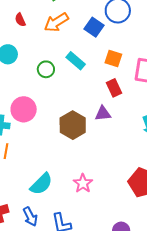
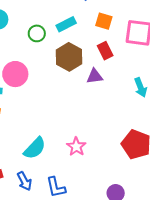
cyan rectangle: (76, 61) -> (66, 24), turned -66
brown hexagon: (73, 125) -> (69, 57), moved

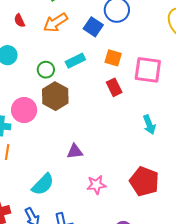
brown hexagon: (69, 57) -> (55, 96), moved
purple triangle: (95, 76) -> (75, 151), moved
pink star: (76, 147) -> (96, 185), moved, turned 30

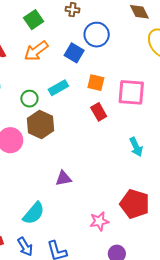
pink star: (96, 185) -> (99, 221), moved

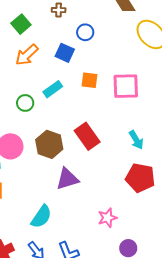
blue circle: (97, 35) -> (85, 32), size x0.7
red rectangle: (99, 112) -> (87, 136), moved, size x1.5
brown hexagon: (41, 124) -> (49, 144), moved
purple triangle: (63, 178) -> (67, 179), size x1.4
red pentagon: (135, 204) -> (140, 178), moved

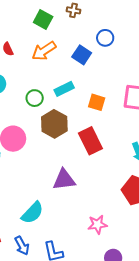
brown cross: (59, 10) -> (74, 10), moved
green square: (21, 24) -> (43, 19), turned -30
orange square: (90, 80) -> (97, 102), moved
brown hexagon: (49, 144) -> (54, 124), moved

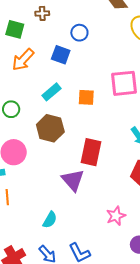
green circle: (35, 98) -> (11, 109), moved
red rectangle: (90, 141) -> (91, 152), moved, turned 52
purple triangle: (64, 180) -> (73, 180), turned -50
cyan semicircle: (32, 213) -> (50, 220), size x0.7

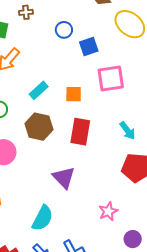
blue square: (61, 55) -> (89, 46), moved, turned -36
red rectangle: (91, 152) -> (80, 132), moved
cyan semicircle: (50, 220) -> (43, 218), size x1.5

